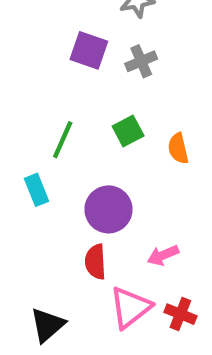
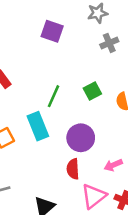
purple square: (89, 50) -> (52, 31), moved
gray cross: (141, 61) -> (109, 43), moved
cyan rectangle: (37, 190) -> (38, 126), size x1.5

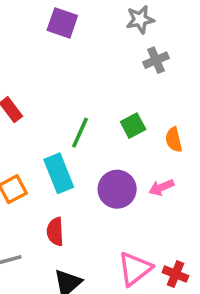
purple square: (52, 31) -> (62, 23), moved
pink arrow: (113, 165) -> (161, 187), moved
red semicircle: (73, 169) -> (55, 232), moved

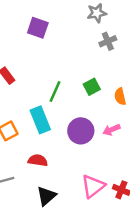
purple square: (62, 23) -> (38, 28), moved
red semicircle: (55, 232) -> (38, 160), turned 102

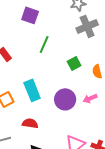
gray cross: (108, 41) -> (87, 26), size x1.5
green line: (55, 92) -> (44, 44), moved

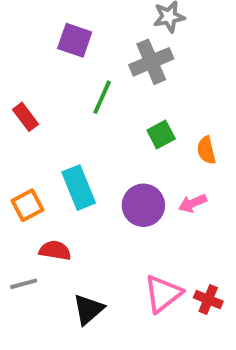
gray cross: (87, 26) -> (151, 62), moved
red semicircle: (30, 123) -> (55, 250), moved

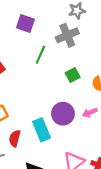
cyan rectangle: (79, 188) -> (42, 130), moved
red semicircle: (55, 250) -> (15, 138), turned -84

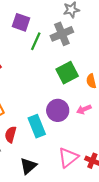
green line: (40, 55) -> (36, 41), moved
green square: (73, 75) -> (67, 73), size x1.5

